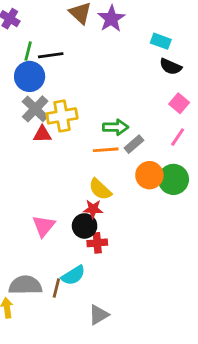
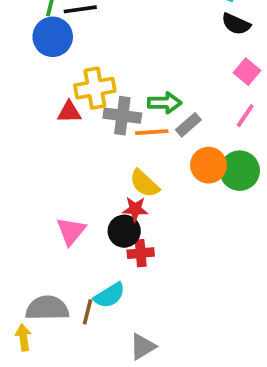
gray cross: (35, 109) -> (122, 116), moved, turned -36

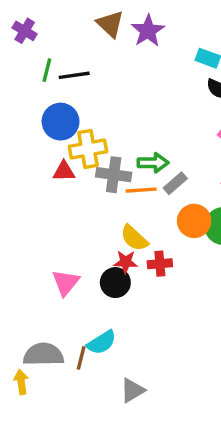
blue circle: (53, 37) -> (61, 122), moved
red cross: (141, 253) -> (160, 264), moved

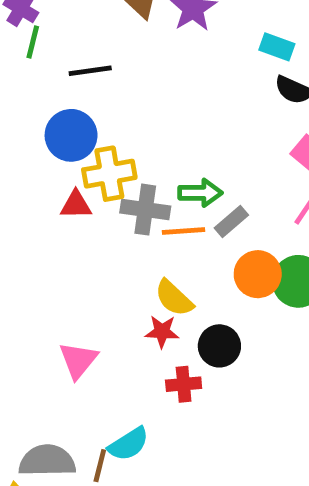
green line: (47, 70) -> (33, 42), moved
red cross: (160, 264) -> (184, 384), moved
black circle: (115, 283) -> (219, 346), moved

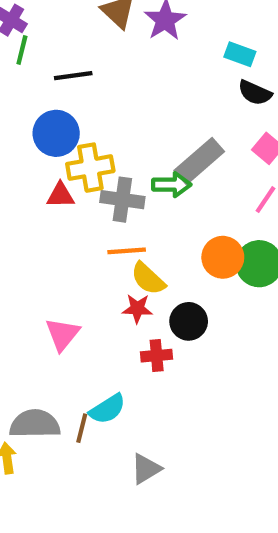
gray rectangle: (231, 222) -> (199, 161), moved, size x1.6
orange line: (184, 231) -> (127, 251), moved

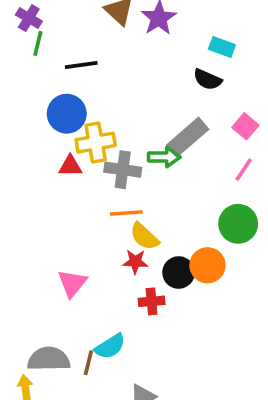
black semicircle: (255, 93) -> (207, 79), moved
orange circle: (223, 257) -> (207, 265), moved

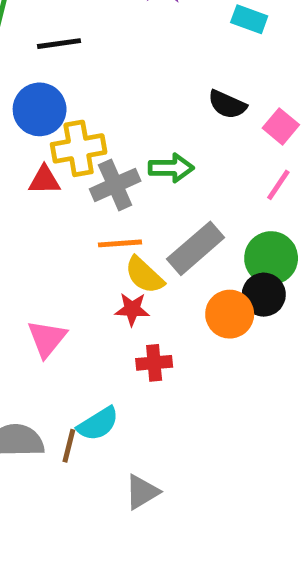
black semicircle: (207, 79) -> (227, 105), moved
gray rectangle: (188, 137) -> (196, 248), moved
gray cross: (123, 170) -> (115, 185), turned -32
black circle: (179, 272) -> (264, 295), moved

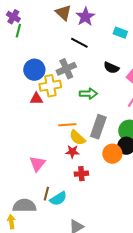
black line: (59, 44) -> (79, 43), moved, turned 36
gray cross: (115, 185) -> (66, 69), moved
gray rectangle: (196, 248) -> (98, 127), turned -30
brown line: (69, 446) -> (46, 194), moved

